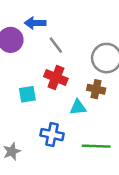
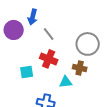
blue arrow: (35, 23) -> (33, 17), turned -77

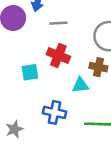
gray line: (49, 34) -> (58, 23), turned -56

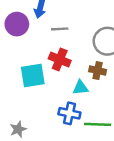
cyan square: (30, 72) -> (33, 75), size x1.5
blue cross: (54, 112) -> (69, 113), moved

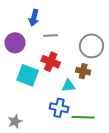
purple circle: (17, 24) -> (15, 43), moved
cyan square: (33, 75) -> (28, 75), turned 30

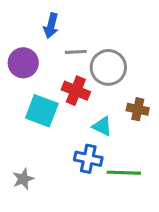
gray circle: (91, 46) -> (108, 67), moved
brown cross: (83, 71) -> (138, 109), moved
cyan triangle: (68, 86) -> (102, 126), turned 32

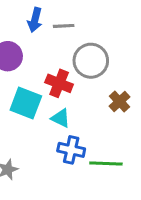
gray line: (76, 52) -> (64, 26), moved
brown cross: (138, 109) -> (120, 102), turned 35
cyan triangle: (102, 126) -> (61, 118), moved

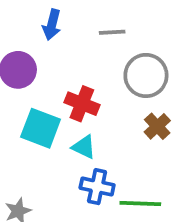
gray line: (64, 26) -> (112, 32), moved
gray circle: (91, 61) -> (146, 75), moved

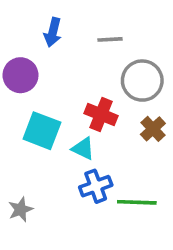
red cross: (82, 104) -> (101, 115), moved
blue cross: (97, 187) -> (96, 186), turned -32

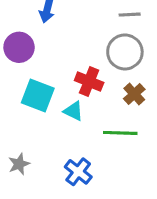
gray line: (110, 39) -> (130, 15), moved
blue cross: (96, 186) -> (78, 172), moved, turned -32
green line: (137, 202) -> (120, 133), moved

